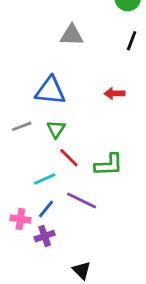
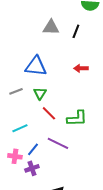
black line: (132, 41) -> (76, 31), moved
cyan line: (45, 179) -> (20, 128), moved

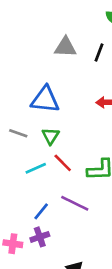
gray line: (16, 91) -> (18, 133), turned 40
cyan line: (20, 128) -> (36, 168), moved
pink cross: (15, 156) -> (13, 244), moved

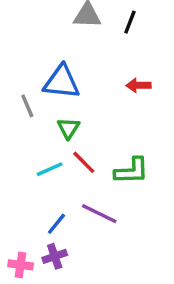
gray line: (18, 133) -> (27, 106), moved, turned 48

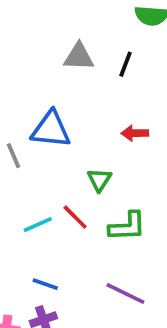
green triangle: (68, 128) -> (99, 180), moved
purple line: (99, 214) -> (125, 294), moved
blue line: (56, 224) -> (45, 284), turned 70

